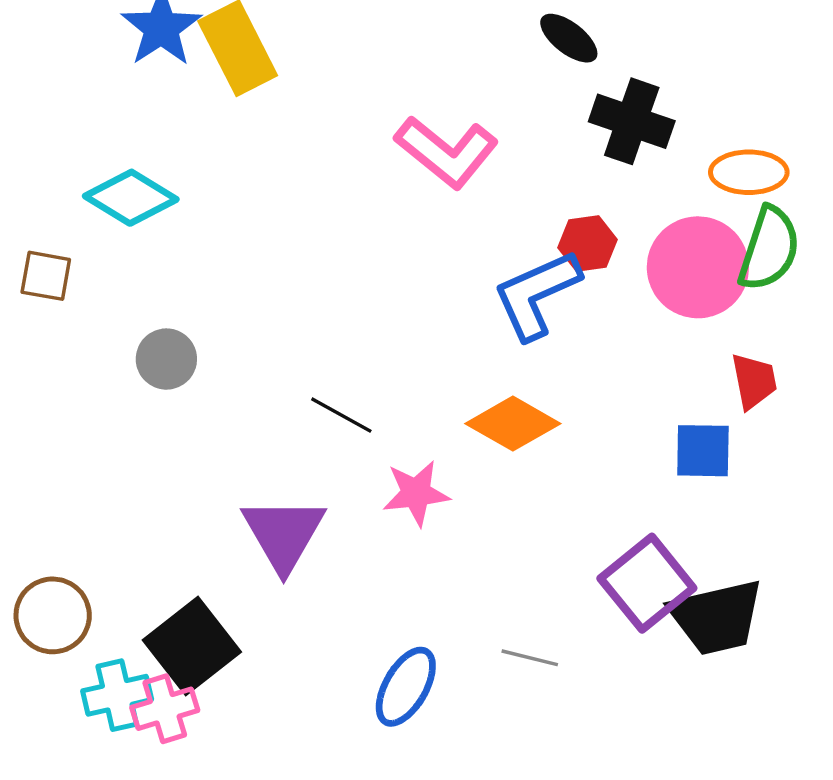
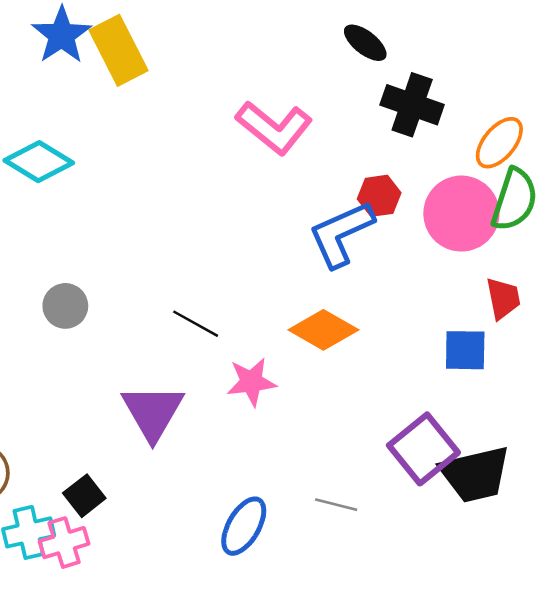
orange ellipse: (749, 172) -> (499, 143), turned -50
gray circle: (166, 359) -> (65, 306), moved
black square: (192, 646) -> (84, 496), size x0.6

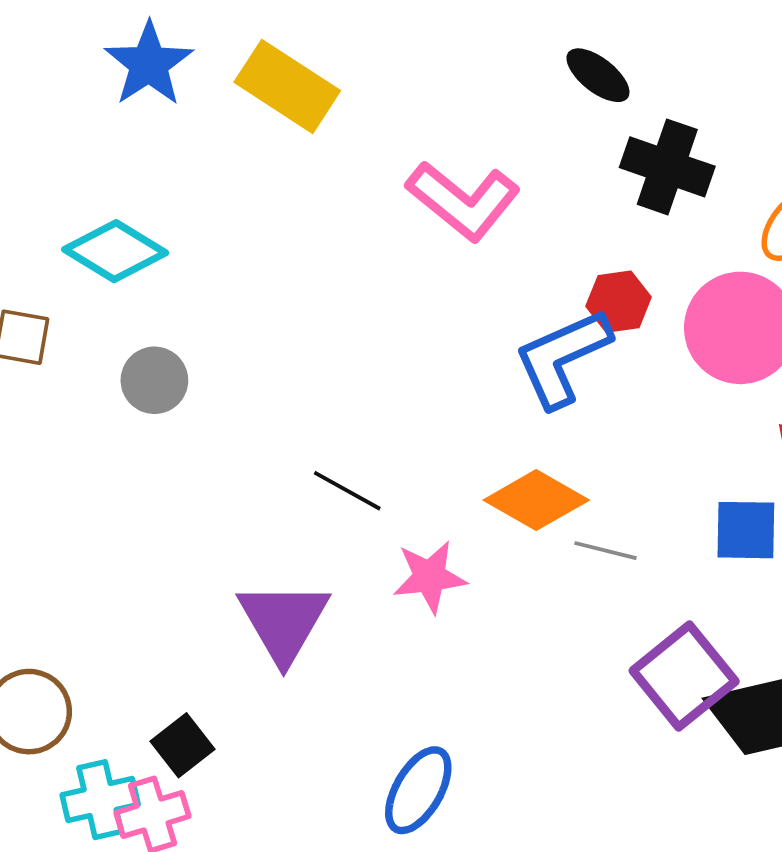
yellow rectangle: (118, 50) -> (287, 86), moved, turned -30
gray circle: (65, 306) -> (154, 380), moved
gray line: (336, 505) -> (605, 551), moved

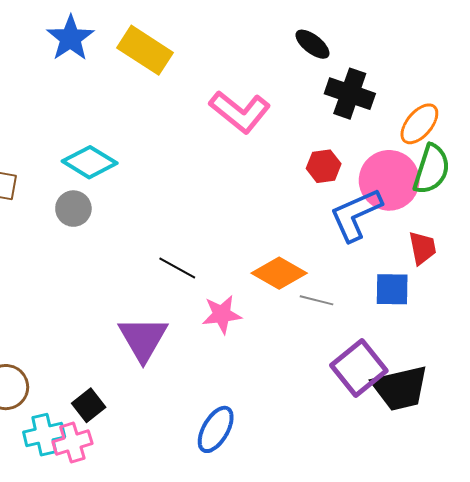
cyan diamond: (115, 251) -> (90, 162), moved
blue L-shape: (562, 358) -> (356, 215), moved

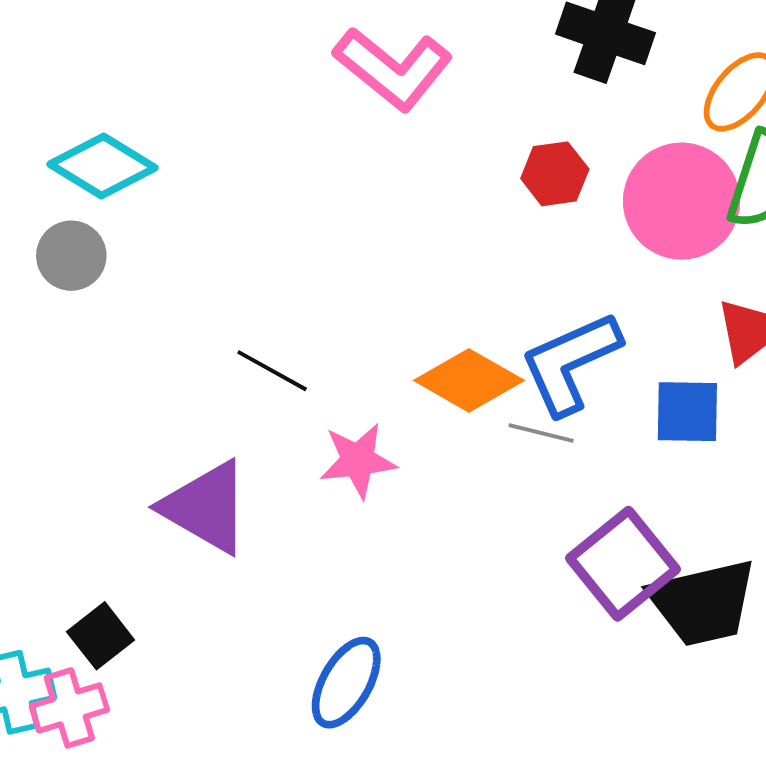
blue L-shape: (356, 215) -> (570, 363), moved
purple triangle: (143, 339) -> (206, 507), turned -30

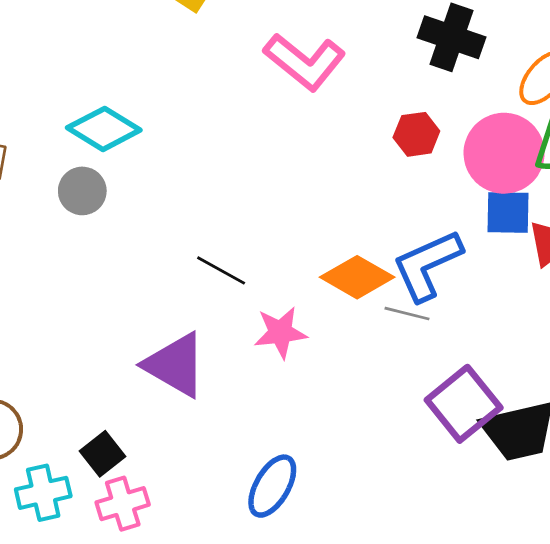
blue square: (687, 412) -> (508, 213), moved
pink cross: (69, 708) -> (123, 504), moved

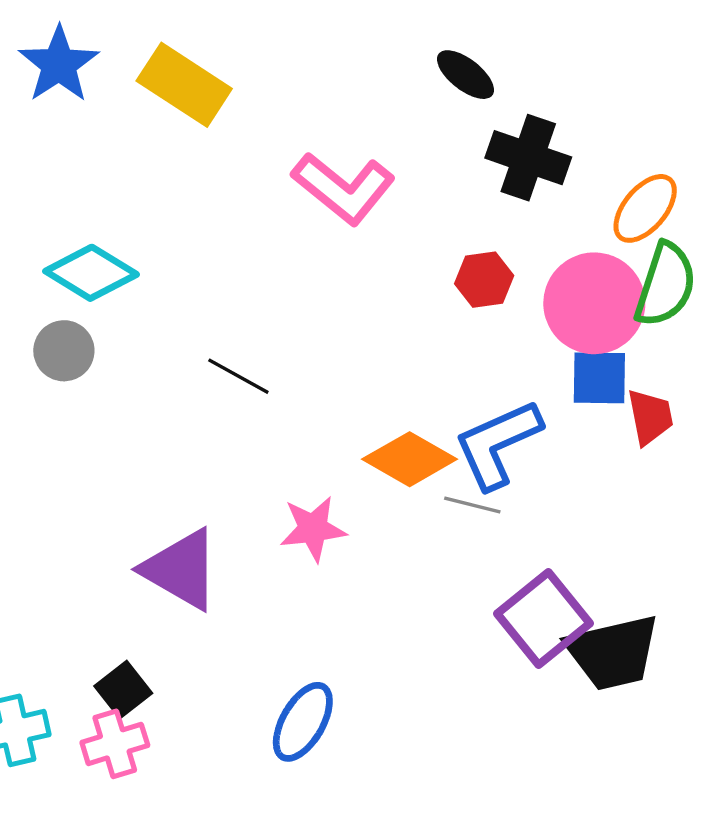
black line: (221, 270) -> (238, 376), moved
black square: (102, 454) -> (123, 690), moved

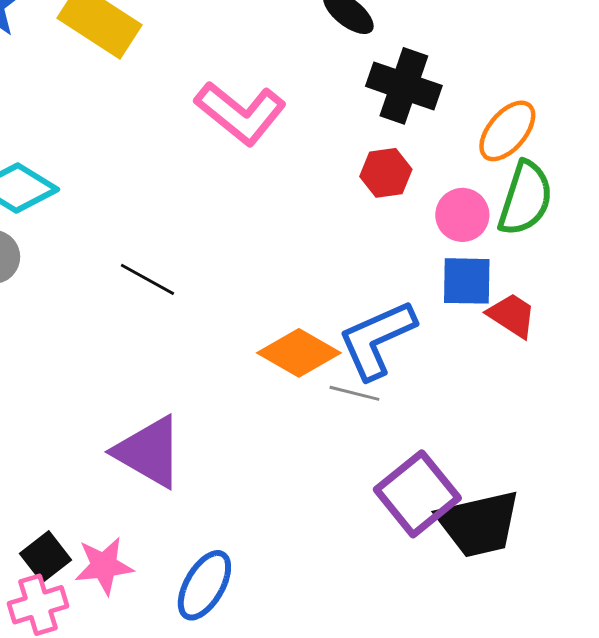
red hexagon: (484, 280) -> (386, 173), moved
pink circle: (594, 303) -> (462, 215), size x0.6
red trapezoid: (650, 417) -> (512, 315), turned -46
pink star: (313, 529) -> (104, 566), moved
purple triangle: (181, 569) -> (149, 452), moved

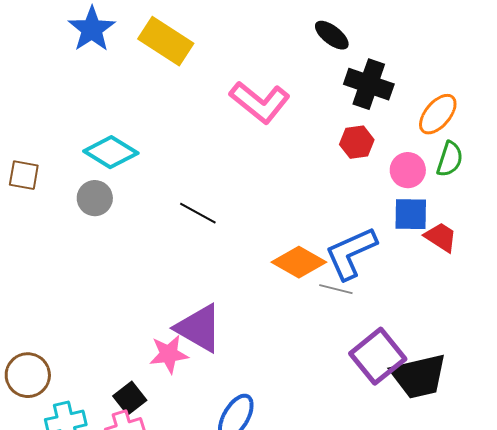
green semicircle: (525, 198) -> (450, 159), size x0.7
pink star: (104, 566) -> (169, 354), moved

